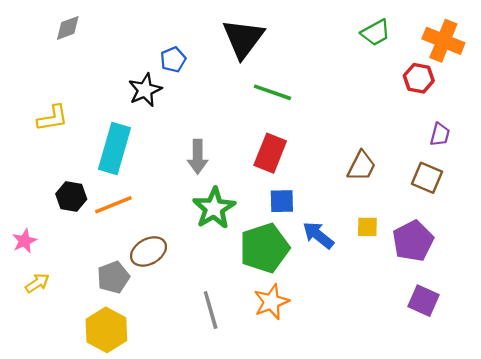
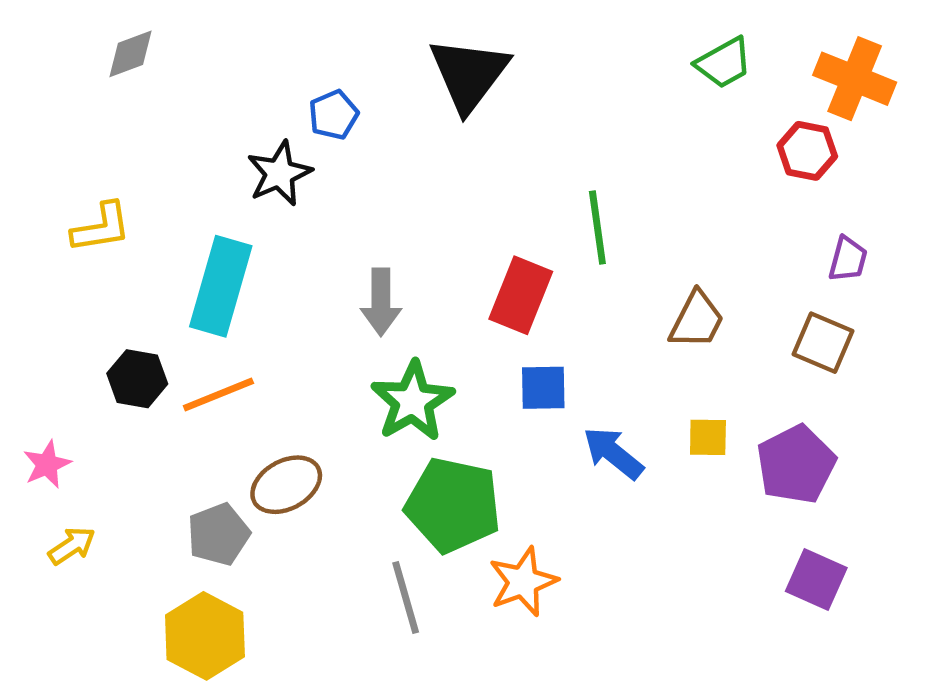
green line: (273, 92) -> (597, 228), moved, turned 63
green pentagon: (264, 248) -> (453, 505), moved, turned 30

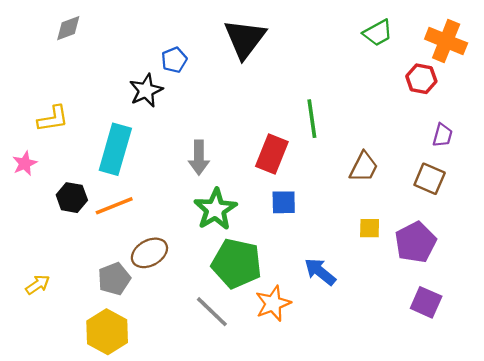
blue arrow: (613, 453) -> (320, 272), moved
pink star: (47, 464) -> (25, 163), moved
gray line: (406, 598) -> (212, 312), turned -30

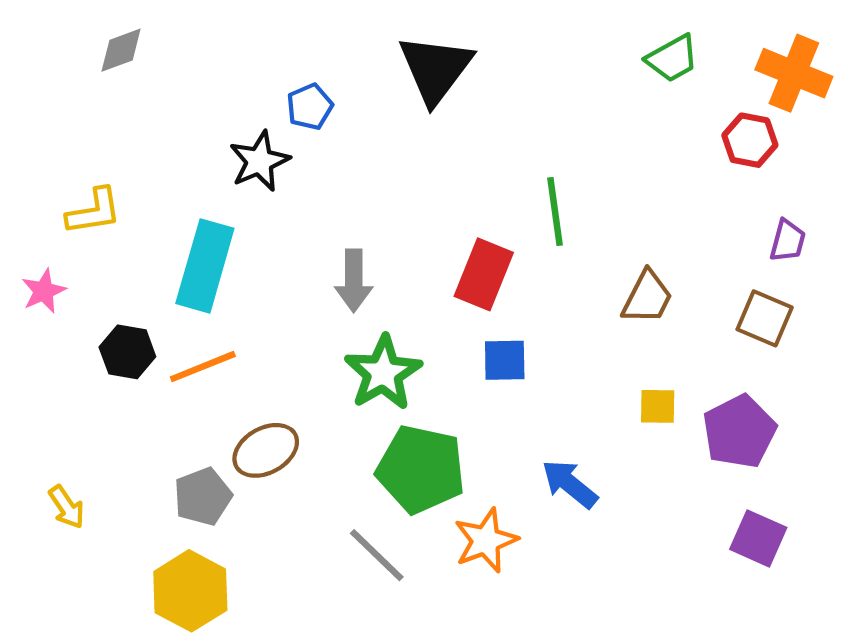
yellow arrow: (38, 285) -> (67, 507), turned 90

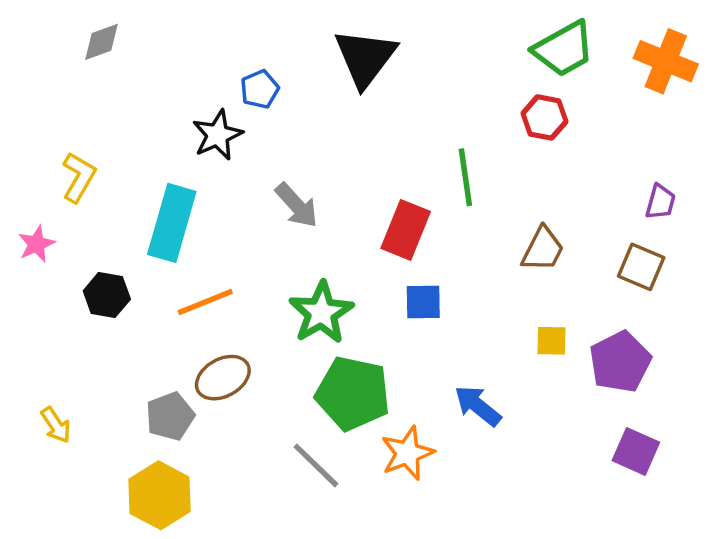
green trapezoid: (672, 58) -> (564, 49), size x1.4
red hexagon: (750, 140) -> (544, 117), moved
yellow L-shape: (94, 211) -> (79, 177), turned -51
gray arrow: (354, 281) -> (297, 205), moved, turned -42
orange line: (203, 367) -> (205, 302), moved

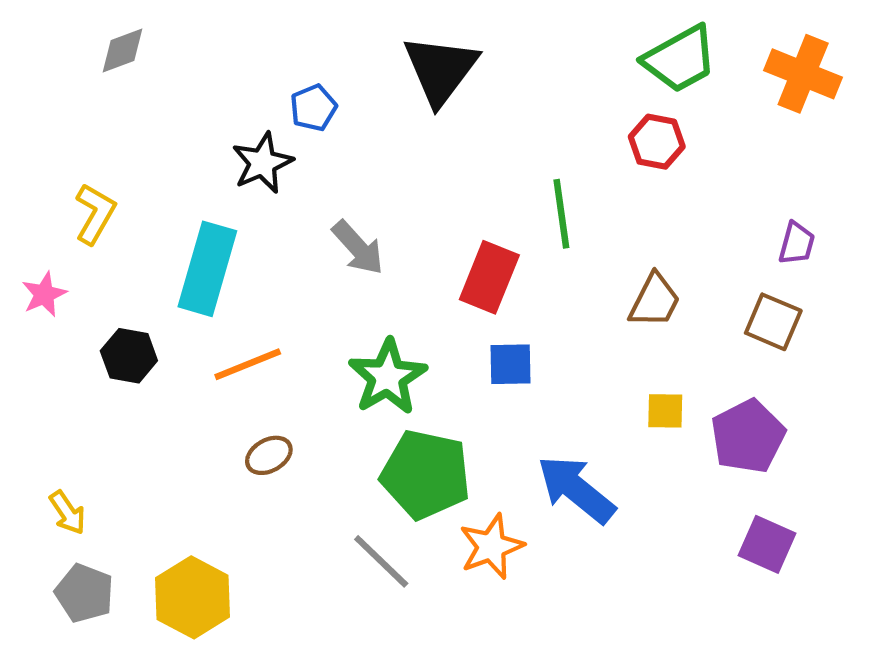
brown ellipse: (223, 378) -> (269, 455), size x0.7
blue arrow: (478, 406) -> (576, 489), size x1.4
gray pentagon: (170, 416) -> (84, 593), moved, turned -30

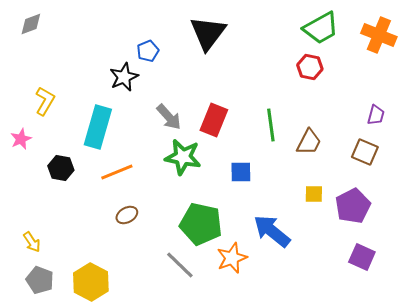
gray diamond: (123, 50) -> (31, 24), moved
green line: (561, 214) -> (271, 125), moved
red rectangle: (489, 277) -> (214, 120), moved
green star: (388, 377) -> (183, 157), moved, turned -30

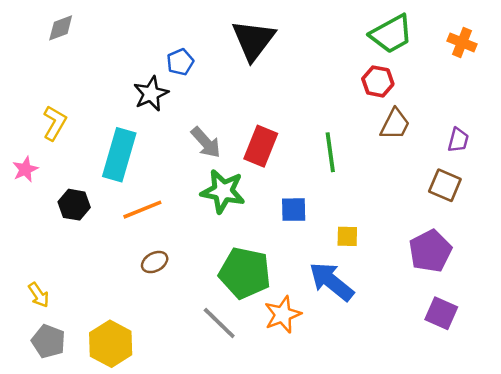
gray diamond: (31, 24) -> (61, 28), moved
orange cross: (379, 35) -> (462, 42), size x0.7
brown trapezoid: (309, 142) -> (395, 124), moved
yellow square: (314, 194) -> (347, 236), moved

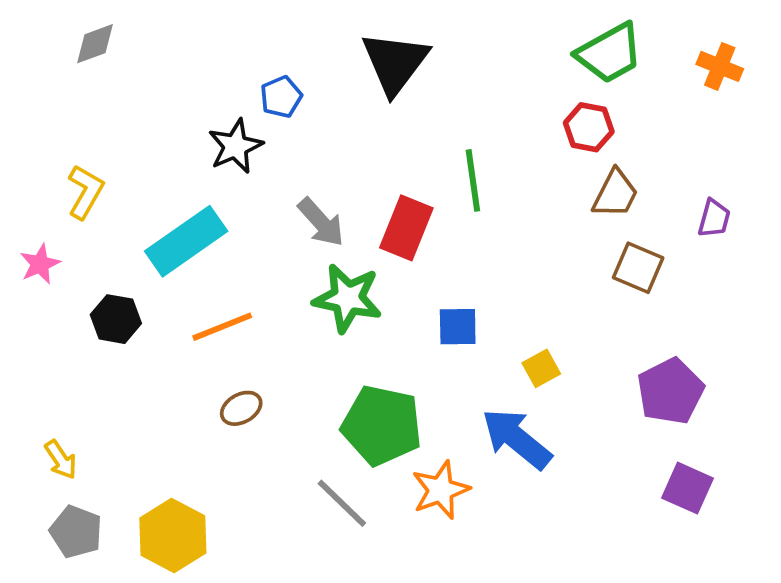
green line: (330, 152) -> (473, 180), moved
cyan rectangle: (119, 155) -> (186, 241), turned 39
brown square: (445, 185) -> (638, 268), moved
yellow square: (347, 236) -> (541, 368), turned -30

